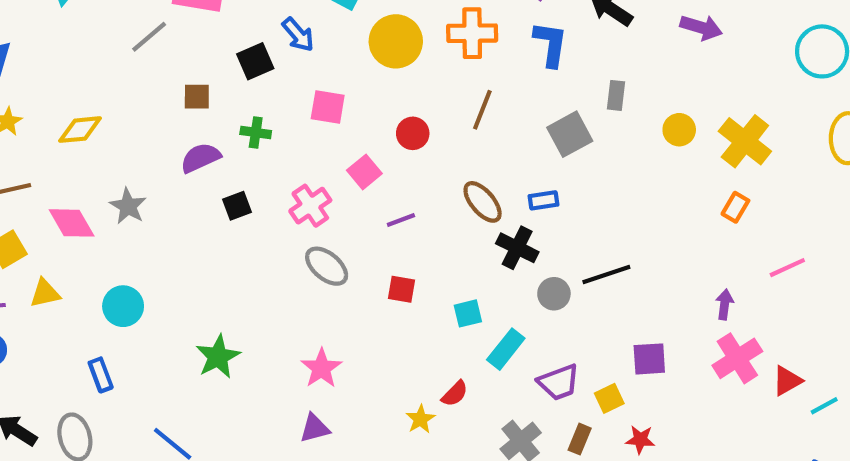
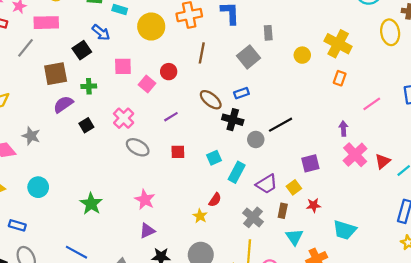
brown square: (197, 97) -> (56, 74), size x1.6
yellow circle: (679, 130) -> (302, 55), moved
pink square: (364, 172) -> (147, 84), moved
blue rectangle: (101, 375) -> (17, 225), moved, turned -42

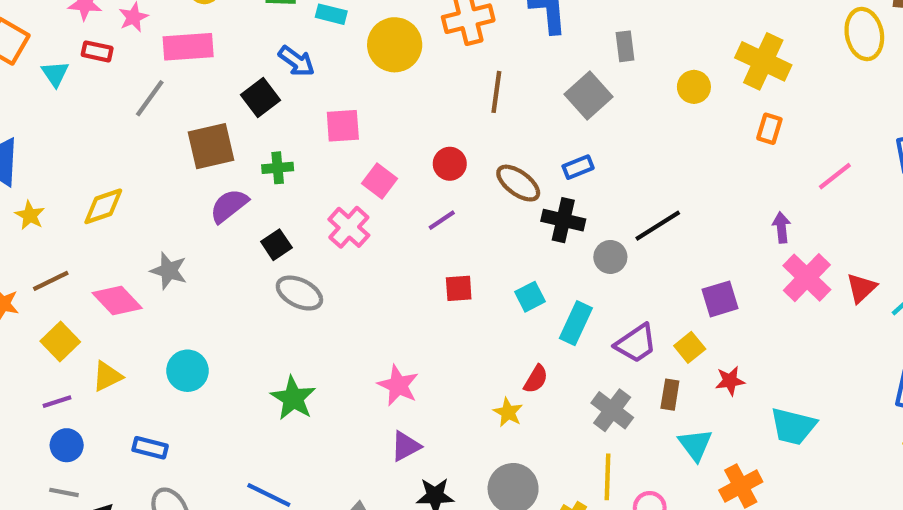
red circle: (169, 72) -> (450, 164), moved
pink square: (147, 84) -> (379, 181), moved
gray ellipse: (138, 147) -> (299, 293), moved

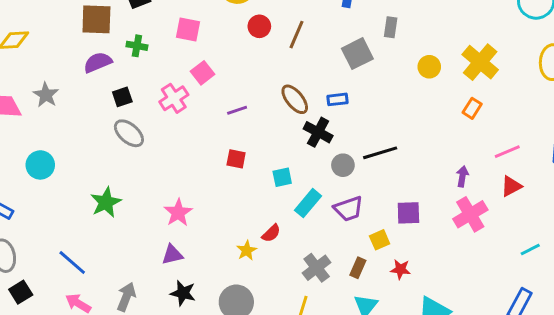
red circle: (450, 164) -> (259, 26), moved
red triangle: (861, 288) -> (511, 186), moved
purple trapezoid: (636, 343) -> (349, 209), moved

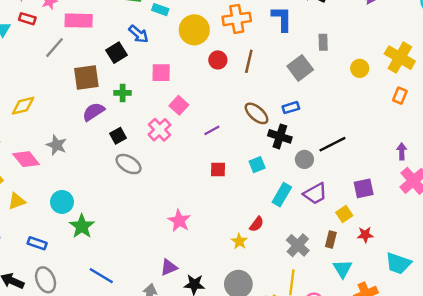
cyan square: (282, 177) -> (257, 165), moved
green star: (106, 202) -> (82, 226), moved
purple triangle: (172, 255) -> (169, 267), moved

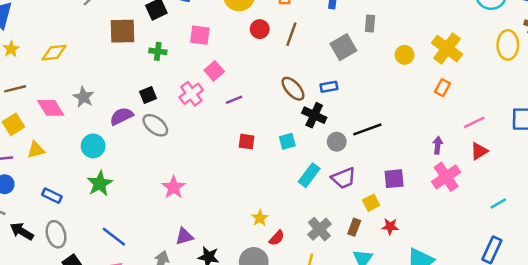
purple semicircle: (93, 112) -> (121, 116), moved
purple line: (212, 130) -> (234, 100), moved
cyan circle: (62, 202) -> (93, 146), moved
pink star: (179, 221) -> (174, 187), moved
red semicircle: (257, 224) -> (277, 238), moved

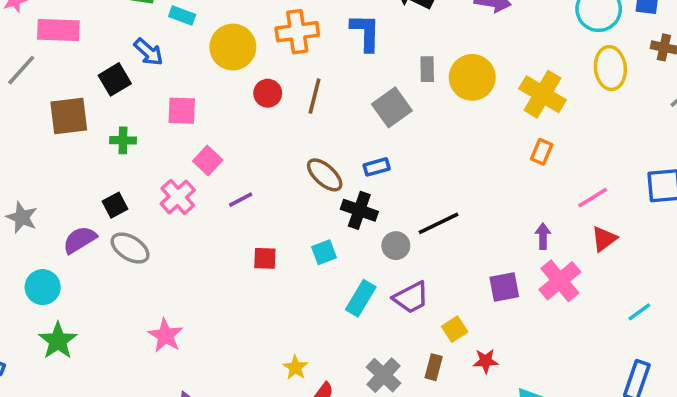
yellow ellipse: (508, 45) -> (610, 68), moved
yellow circle: (404, 55) -> (472, 77), moved, size x1.6
purple square: (394, 179) -> (504, 287), moved

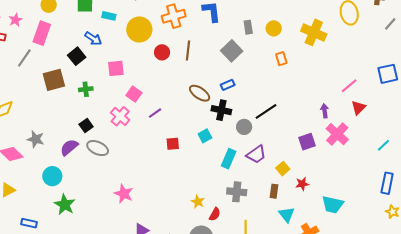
pink rectangle: (58, 30) -> (42, 33), turned -65
yellow circle: (472, 77) -> (274, 28), size x0.6
orange rectangle: (542, 152) -> (281, 59), moved, turned -32
gray cross: (383, 375) -> (237, 192), moved, turned -30

